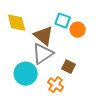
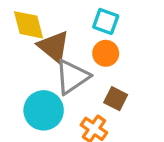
orange circle: (78, 30) -> (106, 53), moved
brown triangle: (44, 36) -> (54, 47), moved

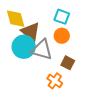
gray triangle: (72, 77) -> (42, 50), turned 50
cyan circle: (44, 110) -> (24, 47), moved

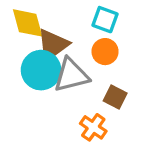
brown triangle: (31, 32) -> (53, 45), turned 45
gray triangle: (42, 50) -> (71, 75), turned -30

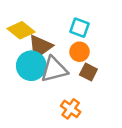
yellow diamond: (28, 23) -> (21, 30), turned -36
brown square: (115, 97) -> (88, 72), moved

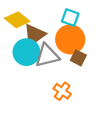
orange circle: (80, 52) -> (70, 39), size x1.6

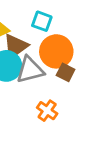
cyan square: (70, 18) -> (42, 21), moved

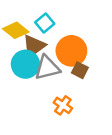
cyan square: (42, 21) -> (45, 23), moved, turned 30

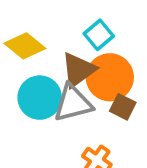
cyan square: (45, 23) -> (99, 35), moved
brown triangle: (34, 46) -> (78, 70), moved

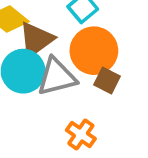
brown triangle: (78, 70) -> (36, 39), moved

